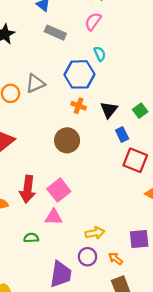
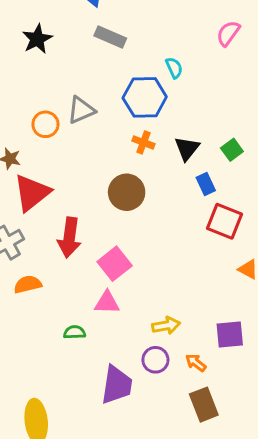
pink semicircle: (93, 21) -> (228, 33), moved
red arrow: (28, 189) -> (69, 238), moved

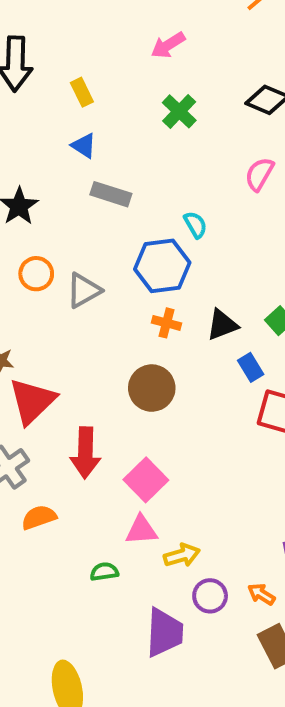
orange circle: (45, 124) -> (36, 274), moved
black triangle: (187, 148) -> (222, 325), turned 36
yellow arrow: (166, 326) -> (182, 555), moved

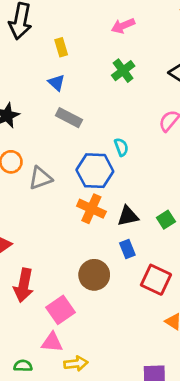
orange cross: (166, 323) -> (91, 209), size x1.5
blue rectangle: (251, 367) -> (127, 249), moved
brown circle: (152, 388) -> (94, 275), moved

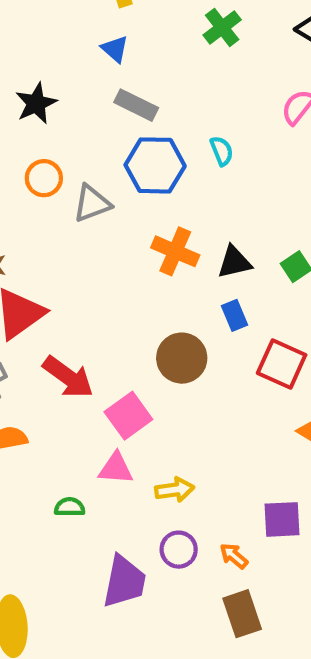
blue hexagon: (95, 171) -> (155, 165), moved
red arrow: (24, 285) -> (68, 377), turned -64
yellow arrow: (76, 364) -> (175, 490), moved

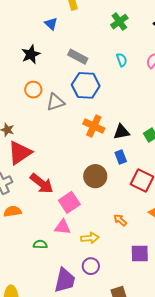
blue triangle: (115, 49) -> (51, 24), moved
cyan semicircle: (222, 151) -> (122, 60), moved
orange arrow: (234, 556) -> (120, 220), moved

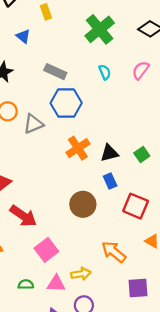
green cross: (119, 22) -> (100, 29), size x1.5
orange cross: (94, 126) -> (78, 148), turned 35
pink square: (69, 202) -> (46, 250), moved
orange arrow: (120, 220) -> (114, 252), size x1.6
pink triangle: (63, 227) -> (56, 284), moved

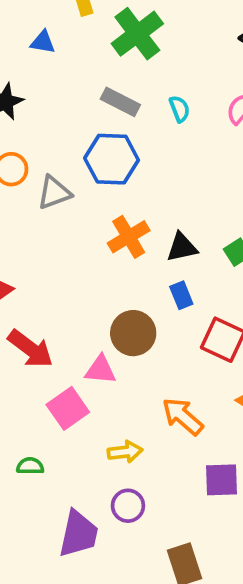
green cross: (100, 29) -> (137, 34), moved
blue triangle: (23, 36) -> (43, 42), turned -32
gray rectangle: (55, 72) -> (120, 102), moved
pink triangle: (56, 284) -> (101, 370), moved

